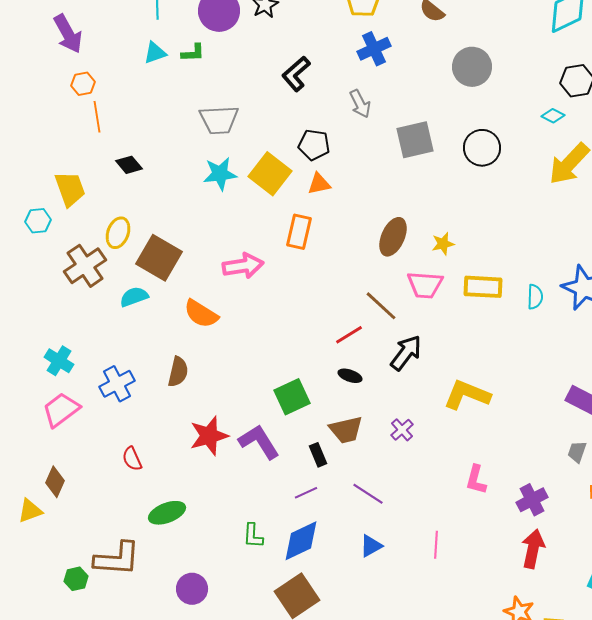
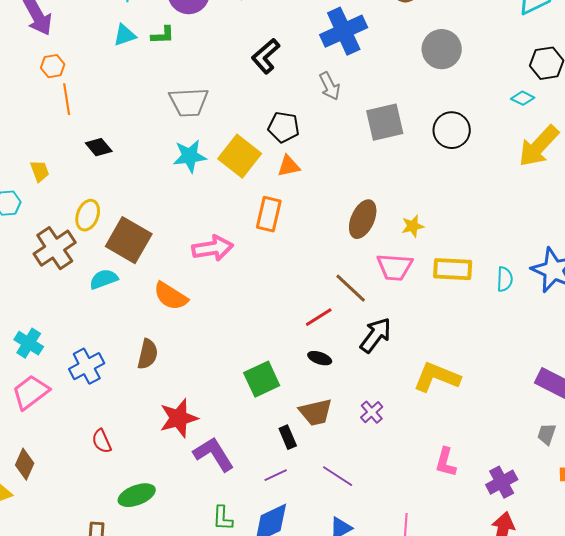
blue cross: (374, 49) -> (344, 31), size x1.4
yellow trapezoid: (70, 189) -> (40, 171), size x0.6
purple L-shape: (259, 442) -> (214, 454), moved

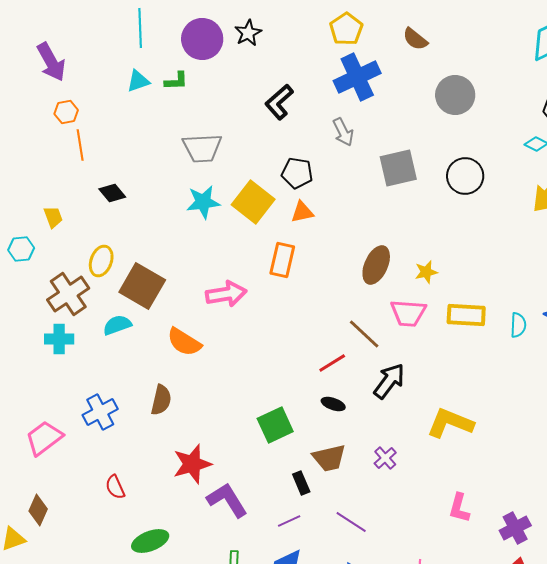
cyan cross: (29, 343) -> (59, 339), moved, turned -32

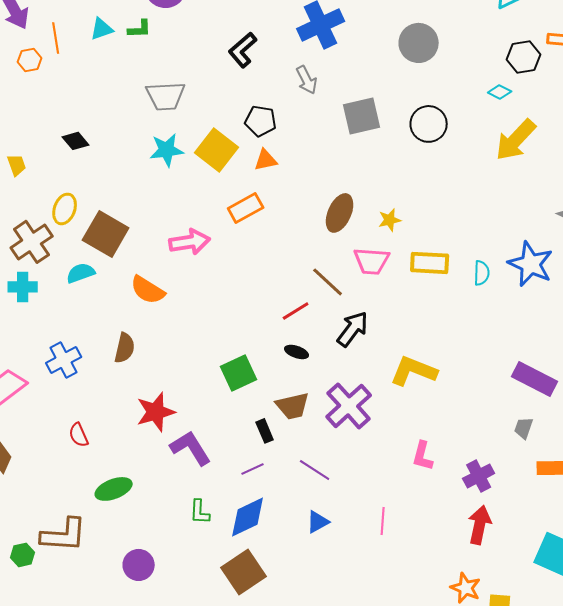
orange line: (80, 145) -> (56, 38), moved
orange rectangle: (282, 260) -> (246, 208), turned 48
purple cross: (385, 458) -> (349, 406), size x2.0

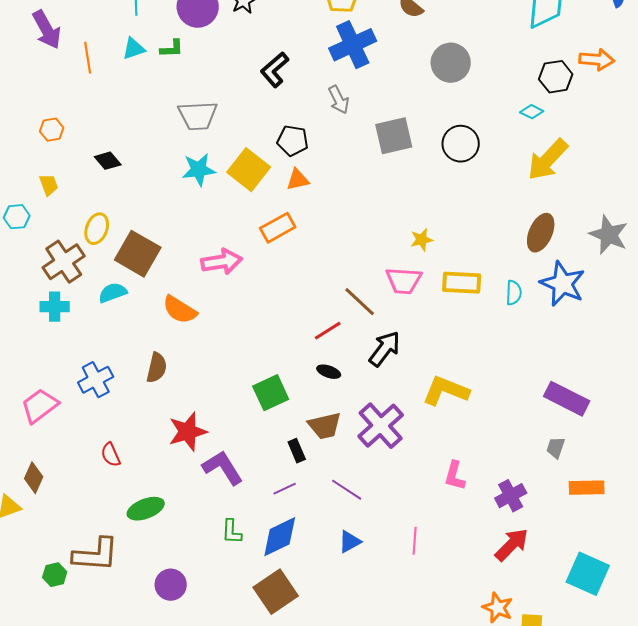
orange hexagon: (30, 60) -> (52, 130), moved
brown ellipse: (340, 213) -> (541, 233), moved
red arrow: (480, 525) -> (512, 545), turned 33

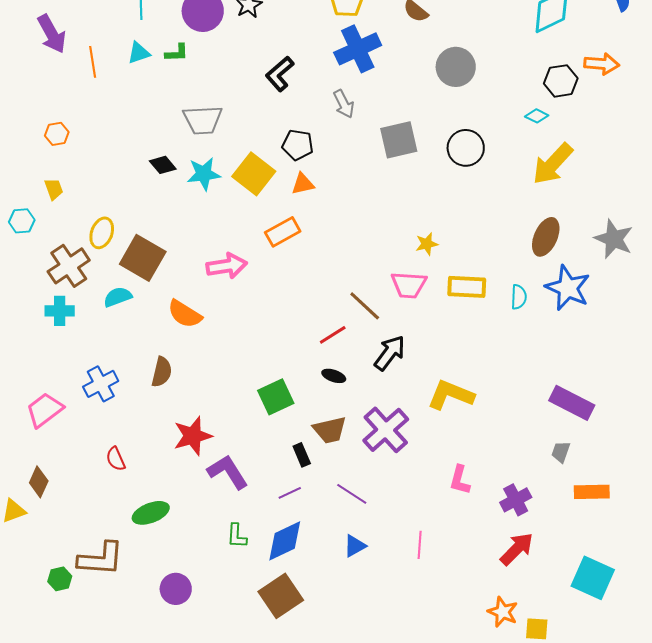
black diamond: (108, 161) -> (163, 165), moved

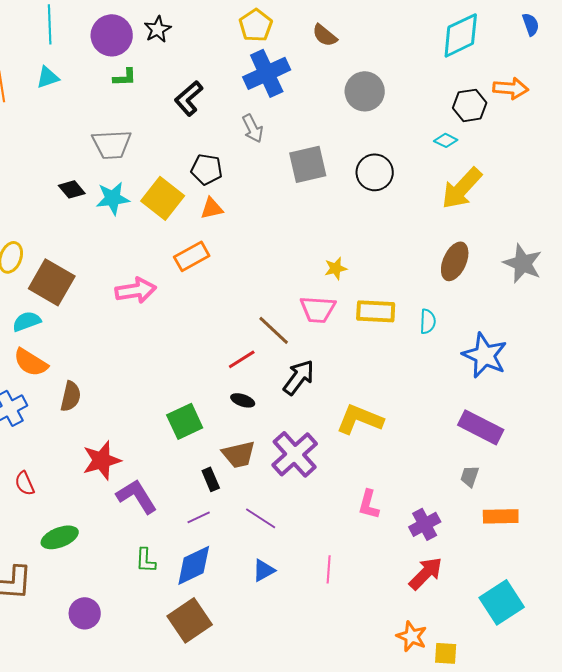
green L-shape: (177, 53) -> (125, 77), moved
blue star: (568, 288) -> (485, 355), moved
orange semicircle: (185, 314) -> (31, 362), moved
cyan square: (593, 578) -> (502, 602), turned 33

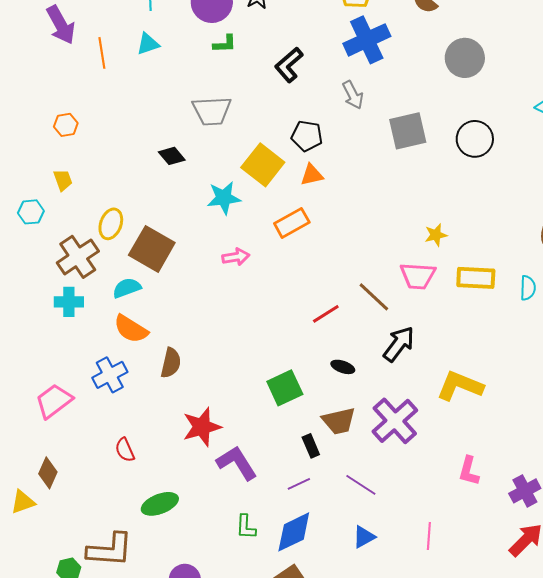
cyan star: (113, 198) -> (224, 198), moved
pink arrow: (136, 290) -> (236, 257), size x0.7
red line: (242, 359) -> (326, 314), moved

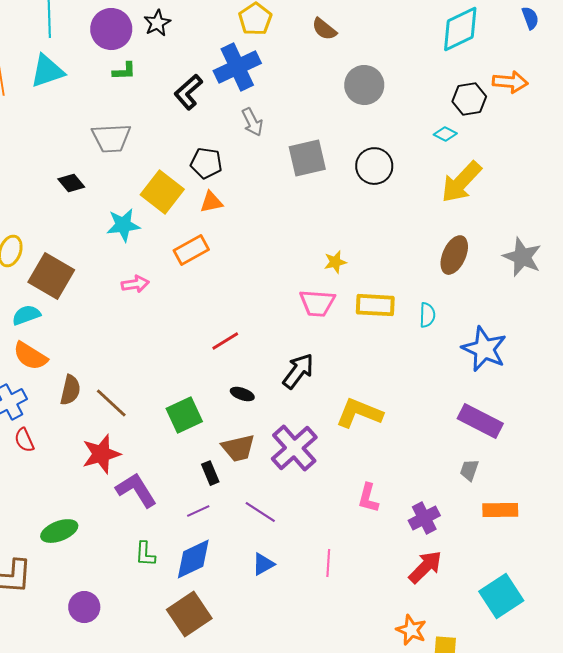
blue cross: (367, 40) -> (237, 67), moved
cyan triangle: (148, 44) -> (47, 71), size x1.5
brown line: (374, 297) -> (111, 403), moved
red semicircle: (125, 450) -> (24, 440), moved

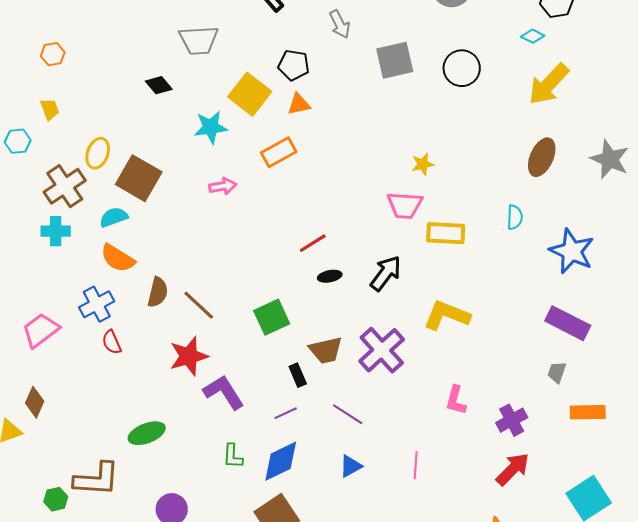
yellow rectangle: (375, 305) -> (446, 233), moved
black ellipse: (242, 394) -> (330, 276), moved, turned -30

